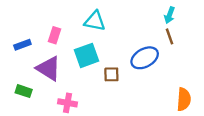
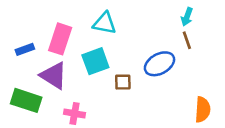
pink rectangle: (54, 35) -> (60, 39), size x1.6
green rectangle: (24, 91) -> (26, 100), size x1.6

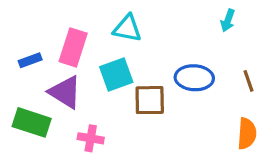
brown line: (187, 40) -> (249, 81), moved
blue ellipse: (159, 64) -> (194, 78), turned 32
brown square: (123, 82) -> (150, 100), size x1.5

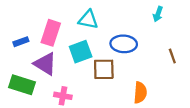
blue ellipse: (194, 78) -> (124, 44), moved
orange semicircle: (247, 134) -> (140, 93), moved

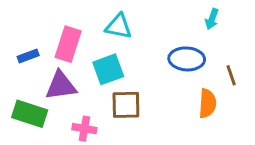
blue ellipse: (124, 44) -> (187, 59), moved
purple triangle: (45, 64) -> (61, 86), turned -40
brown square: (104, 69) -> (126, 105), moved
orange semicircle: (140, 93) -> (207, 103), moved

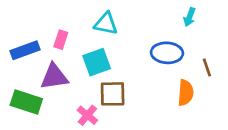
pink rectangle: (68, 44) -> (61, 40), size x0.6
blue rectangle: (28, 56) -> (25, 50), size x1.5
pink cross: (84, 129) -> (87, 115), moved, turned 30

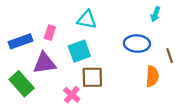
green rectangle: (26, 102) -> (22, 84), turned 30

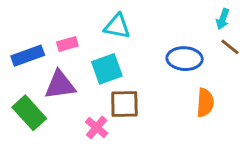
cyan arrow: (155, 14) -> (223, 19), moved
pink rectangle: (50, 33) -> (67, 44), turned 56
brown line: (170, 56) -> (230, 47), moved, turned -32

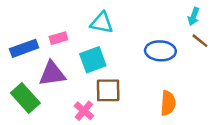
orange semicircle: (205, 103) -> (168, 103), moved

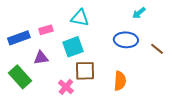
cyan arrow: (194, 16) -> (139, 13), moved, turned 32
brown line: (200, 41) -> (157, 49), moved
purple triangle: (52, 74) -> (41, 58), size x0.7
orange semicircle: (168, 103) -> (120, 81), moved

